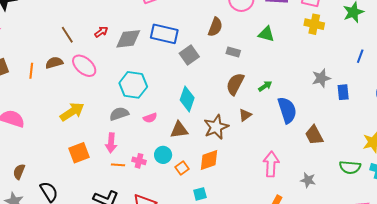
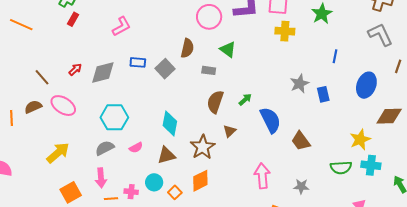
blue rectangle: (164, 34) -> (138, 62), size x0.6
green triangle: (266, 34) -> (228, 49), moved, turned 30
gray square: (189, 55) -> (165, 69), moved

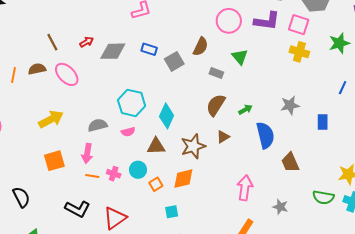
gray star: (300, 84) -> (290, 105), moved
cyan hexagon: (114, 117) -> (132, 103), moved

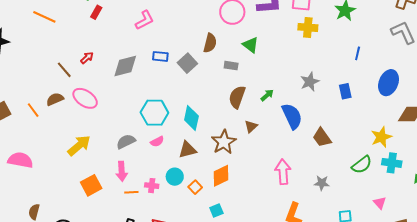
red arrow: (87, 42) -> (87, 58), moved
orange line: (13, 75) -> (33, 110), turned -35
green semicircle: (323, 197) -> (362, 165), turned -35

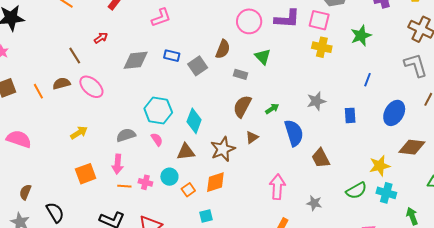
red arrow: (87, 58) -> (101, 38), moved
pink semicircle: (157, 142) -> (157, 139), turned -104
yellow arrow: (79, 146) -> (79, 133), size x0.7

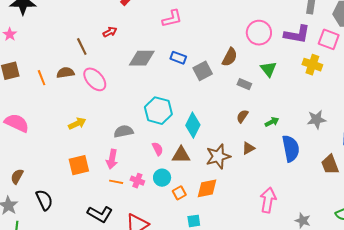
yellow cross: (322, 47) -> (312, 65), moved
brown semicircle: (242, 106) -> (242, 116), size x0.6
pink semicircle: (157, 139) -> (158, 149), moved
brown trapezoid: (321, 158) -> (330, 165), moved

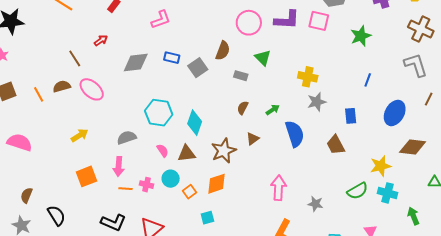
yellow cross: (312, 65) -> (308, 77), moved

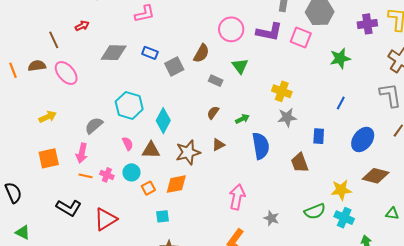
gray semicircle: (127, 138) -> (94, 126), turned -30

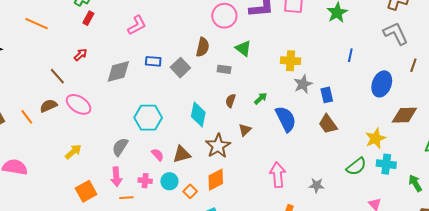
cyan diamond: (163, 121) -> (198, 114), moved
blue rectangle: (319, 136) -> (327, 95), moved
pink cross: (107, 175) -> (145, 181), moved

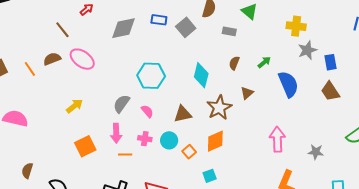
pink semicircle: (158, 155) -> (147, 111), moved

